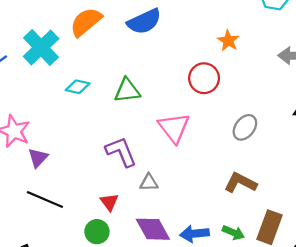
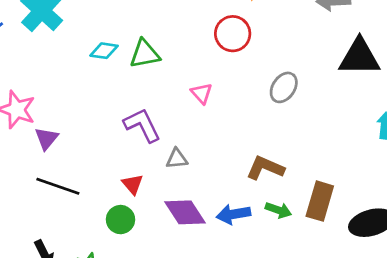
cyan diamond: (78, 87) -> (104, 51), moved
pink triangle: (174, 128) -> (202, 93), size x0.6
brown L-shape: (240, 183) -> (265, 168), moved

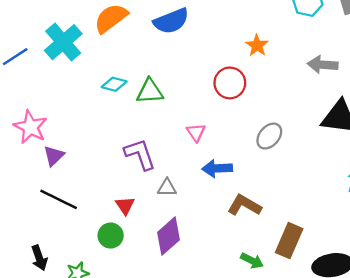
green arrow: (278, 210) -> (252, 261), moved
purple diamond: (185, 212) -> (169, 236), turned 75
blue arrow: (234, 214) -> (217, 168), moved

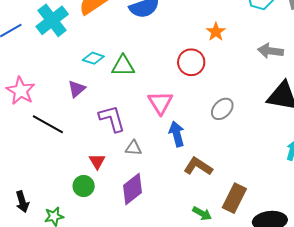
pink triangle: (196, 132) -> (160, 103), size x1.5
purple triangle: (54, 156) -> (77, 89), moved
blue arrow: (217, 168) -> (177, 134), turned 75
black line: (59, 199) -> (48, 124), moved

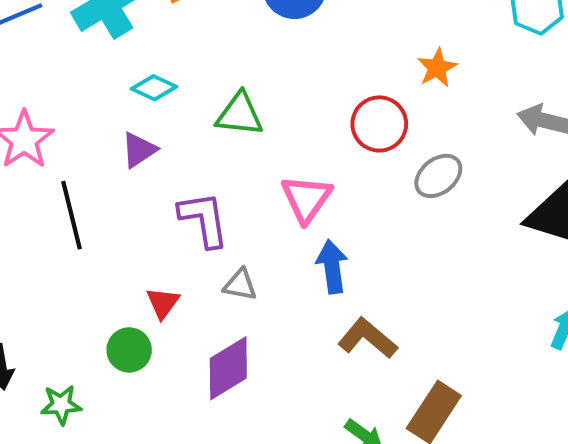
cyan diamond: (93, 58) -> (154, 88), moved
gray ellipse: (222, 109) -> (438, 176), moved
black line: (48, 124) -> (71, 215), turned 40

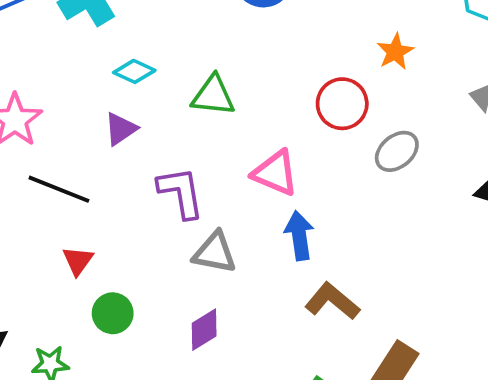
pink triangle: (306, 199) -> (275, 173), turned -42
black line: (71, 215) -> (59, 189), turned -54
gray triangle: (240, 285) -> (215, 253), size x1.4
red triangle: (163, 303) -> (78, 261), moved
purple diamond: (228, 368) -> (204, 330), size x0.7

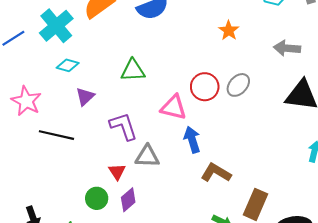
cyan diamond: (134, 71) -> (68, 65), moved
red circle: (342, 104) -> (205, 87), moved
red triangle: (78, 261) -> (117, 172), moved
purple diamond: (204, 330) -> (128, 200), moved

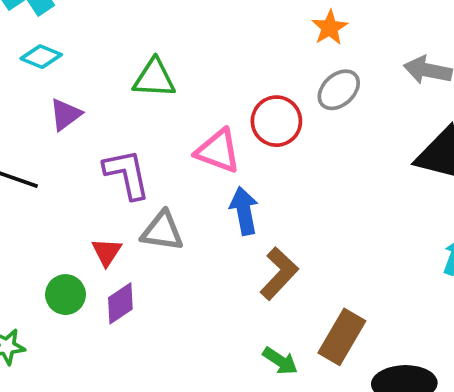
gray ellipse: (238, 85) -> (339, 90), moved
brown L-shape: (216, 173) -> (279, 274), turned 96

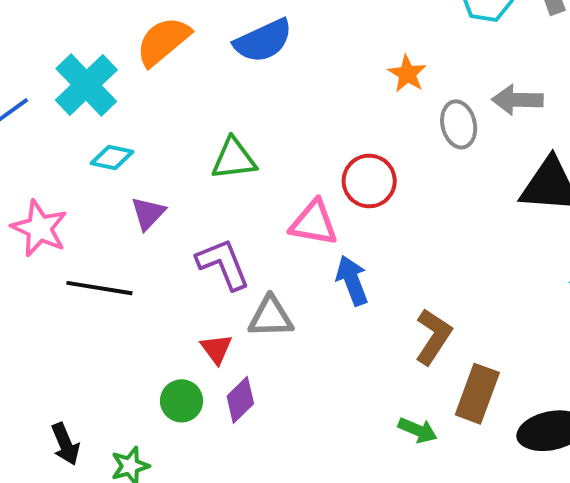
gray ellipse: (339, 90) -> (459, 124), moved, turned -51
brown L-shape: (279, 274) -> (433, 337), moved

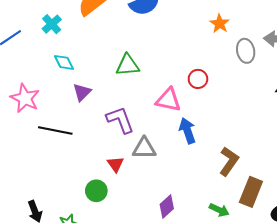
cyan cross: (86, 85) -> (52, 24), size x0.6
cyan diamond: (112, 157) -> (64, 62), turned 50
red circle: (369, 181) -> (198, 79), size x0.7
purple diamond: (240, 400) -> (167, 207), moved

